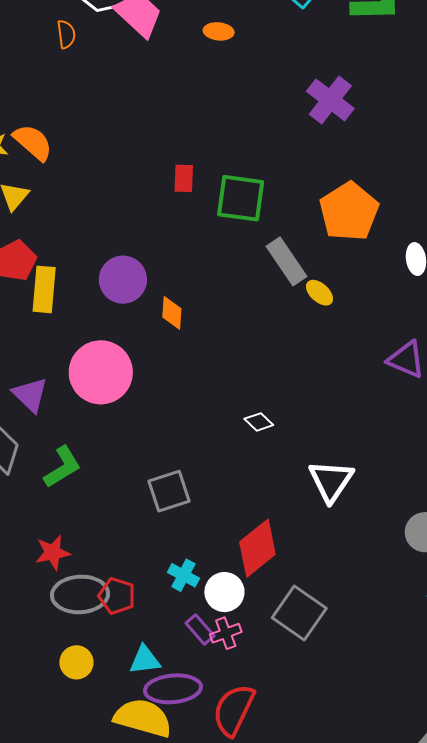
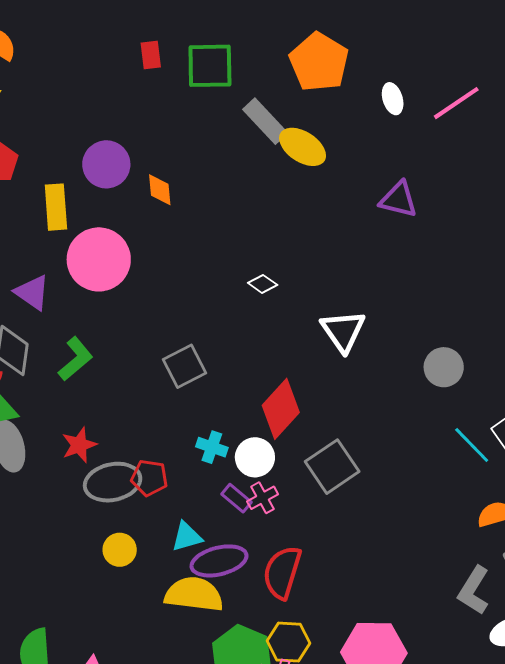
yellow rectangle: (44, 289) -> (56, 207), moved
yellow ellipse: (320, 293) -> (303, 147), size x1.6
gray square: (299, 613) -> (332, 467), turned 30

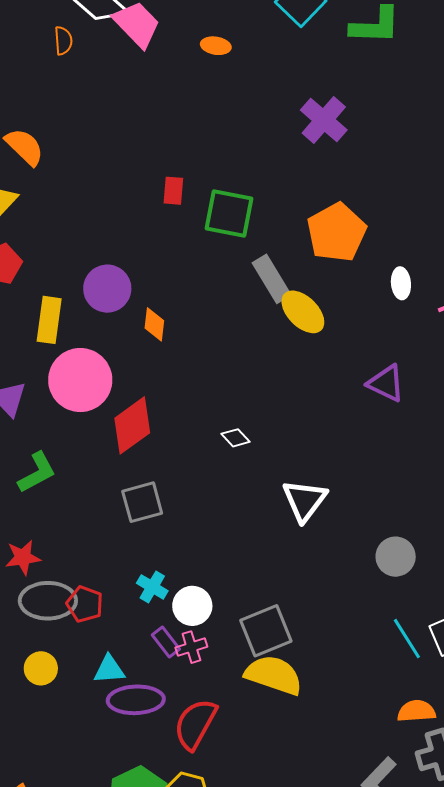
red diamond: (281, 409) -> (132, 425), moved
yellow semicircle: (194, 594) -> (274, 675), moved

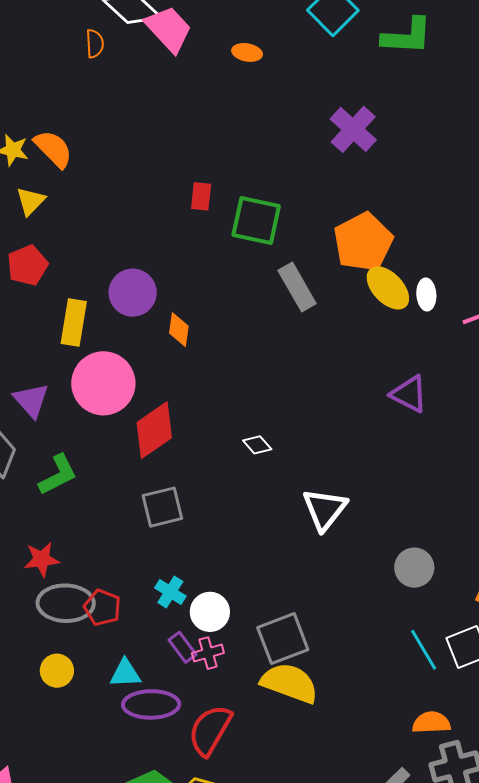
yellow ellipse: (303, 312) -> (388, 288), moved

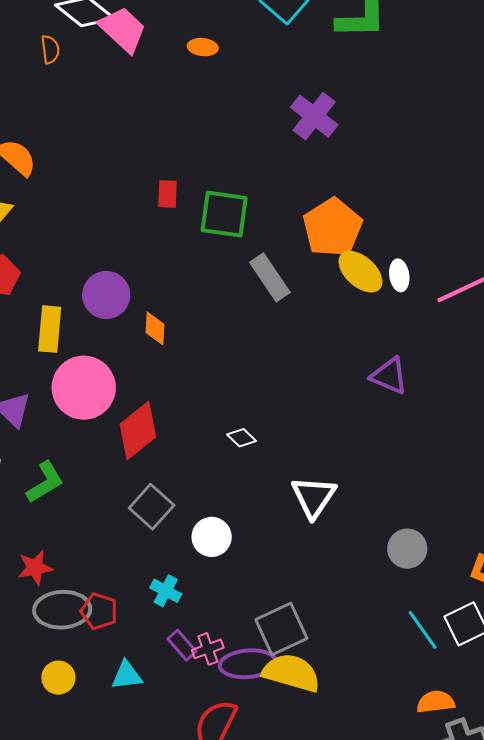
gray square: (162, 507) -> (152, 507), turned -30
white circle: (210, 612) -> (212, 537), moved
purple ellipse: (151, 704) -> (248, 664), moved

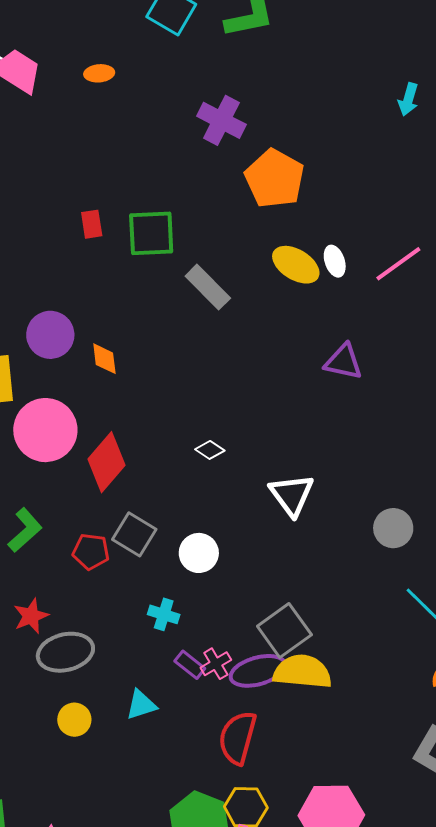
orange pentagon: (332, 228) -> (275, 179), moved
red pentagon: (99, 611) -> (91, 552), moved

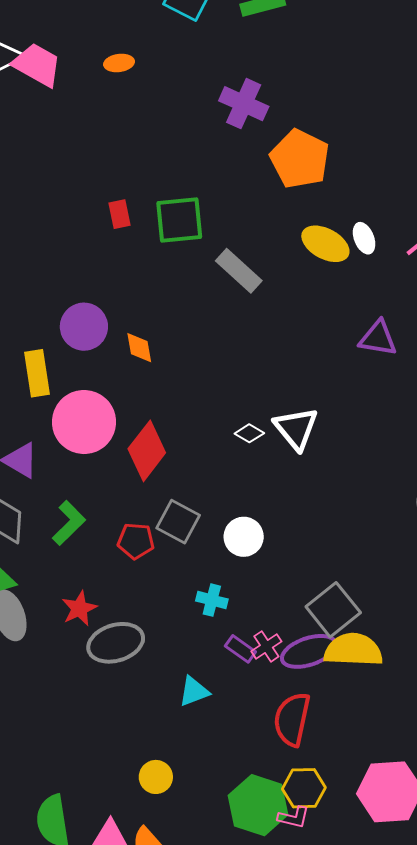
white triangle: (292, 495) -> (296, 428), moved
yellow circle: (74, 720) -> (156, 777), moved

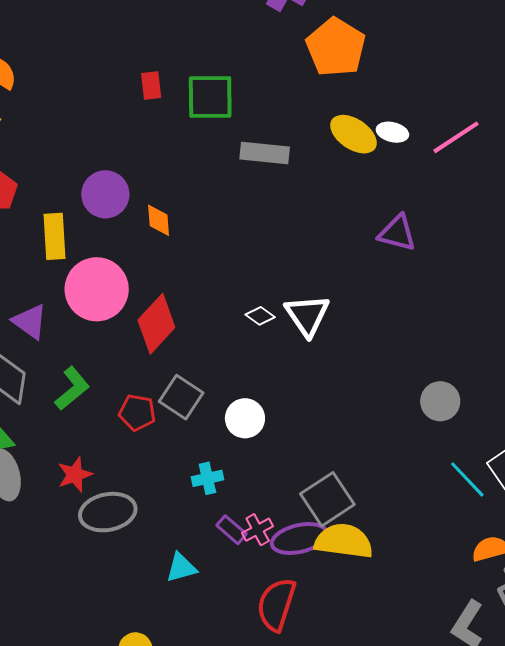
white ellipse: (364, 238) -> (392, 132), turned -60
gray rectangle: (239, 271) -> (265, 153), turned -42
cyan cross: (212, 600) -> (207, 478), turned -32

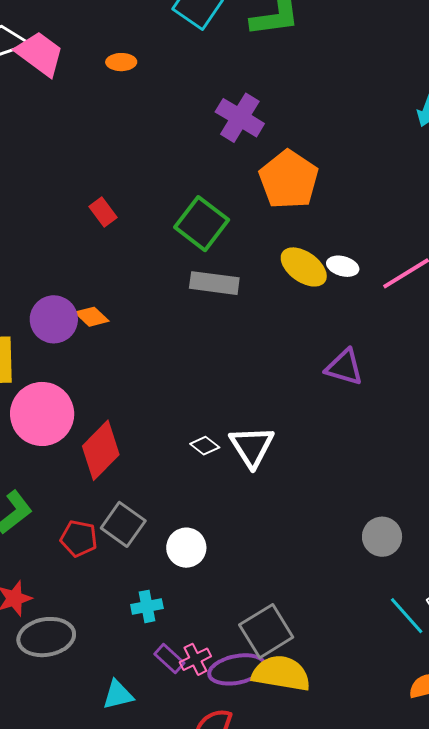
red rectangle: (151, 86) -> (103, 212), turned -32
green square: (210, 97) -> (202, 224), moved, turned 36
orange diamond: (159, 220) -> (92, 317), moved, turned -44

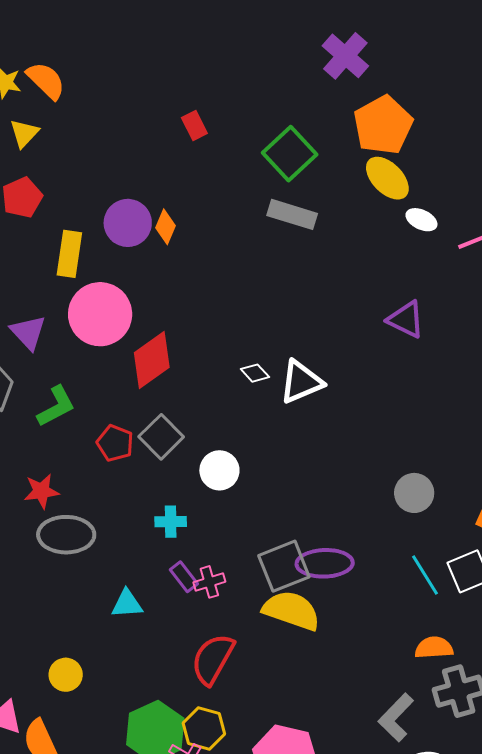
yellow ellipse: (304, 267) -> (387, 178), moved
orange diamond: (92, 317) -> (166, 227), turned 60
white triangle: (252, 447) -> (301, 382), turned 30
purple ellipse: (237, 669) -> (325, 563), moved

